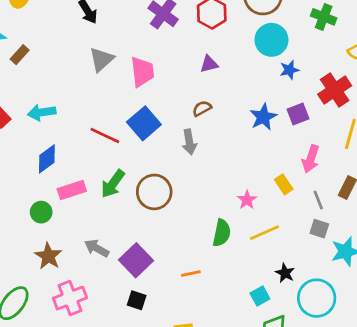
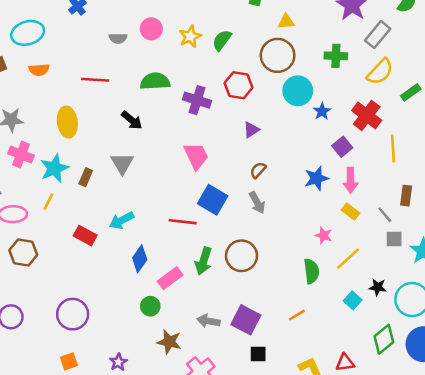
gray triangle: (102, 59) -> (122, 163), moved
blue star: (263, 117) -> (316, 178), moved, turned 30
pink arrow: (311, 159) -> (351, 180), moved
cyan square: (260, 296) -> (353, 300), moved

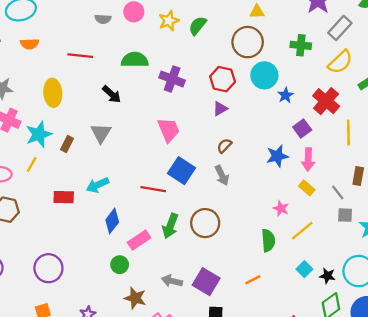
red hexagon: (239, 85) -> (223, 79), moved
red rectangle: (85, 236) -> (64, 197), turned -30
black star: (378, 287) -> (327, 276), moved

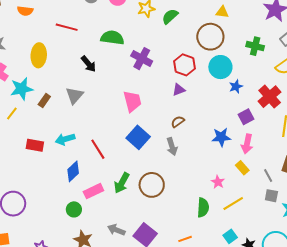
red line: (153, 189) -> (98, 149), moved, turned 40

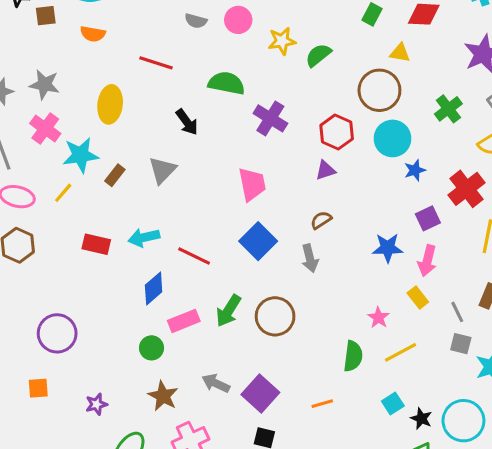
green cross: (255, 46) -> (448, 109), turned 36
red line: (98, 149) -> (194, 256), turned -35

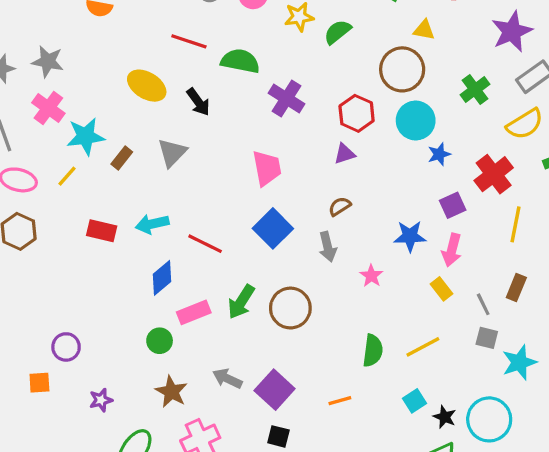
red line: (156, 63) -> (189, 41), moved
yellow ellipse: (110, 104) -> (147, 86), moved, turned -66
pink star: (378, 318) -> (371, 276), moved
purple circle: (57, 333) -> (66, 347), moved, size x0.7

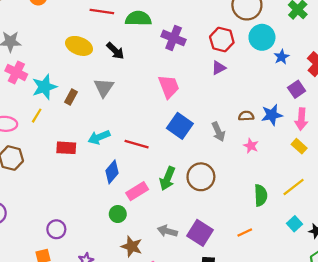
brown semicircle: (340, 206) -> (246, 116), moved, turned 40

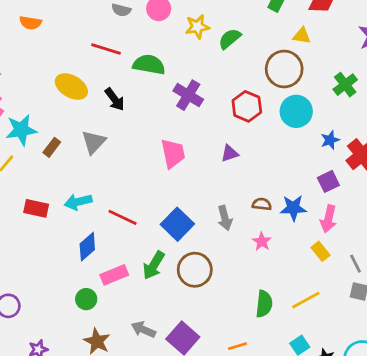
blue star: (282, 57) -> (330, 140), moved
purple triangle: (219, 68) -> (230, 153), moved
blue square: (180, 126) -> (177, 224), moved

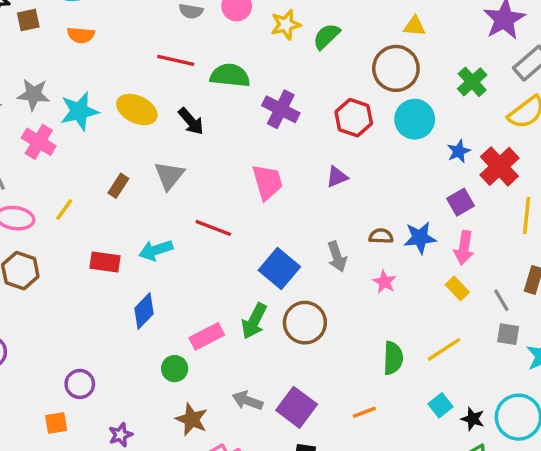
cyan star: (21, 130) -> (79, 111), moved
red line: (123, 217) -> (213, 228), moved
blue diamond: (87, 247) -> (144, 311), moved

